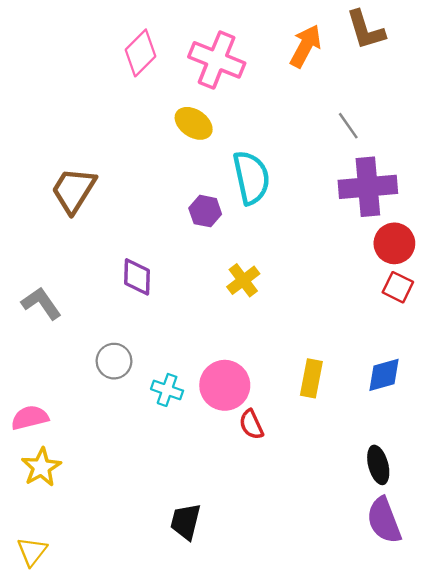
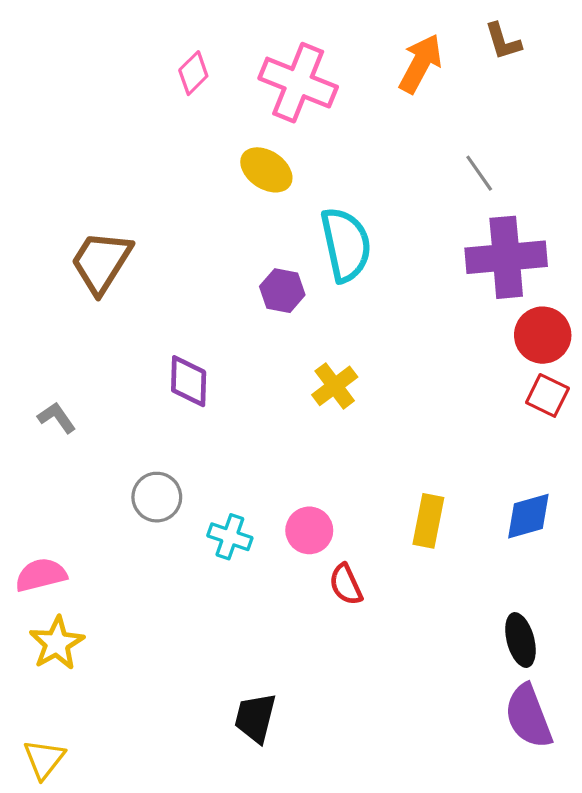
brown L-shape: (366, 30) -> (503, 41), size x0.7
pink diamond: (141, 53) -> (193, 73), size x0.7
gray L-shape: (41, 303) -> (57, 418), size x0.7
pink circle: (225, 385) -> (309, 530), size x0.7

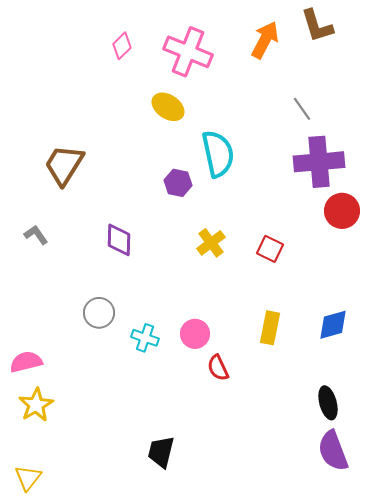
brown L-shape: (503, 41) -> (317, 26), size x1.4
red square: (547, 395) -> (270, 249), moved
gray L-shape: (57, 418) -> (36, 235), moved

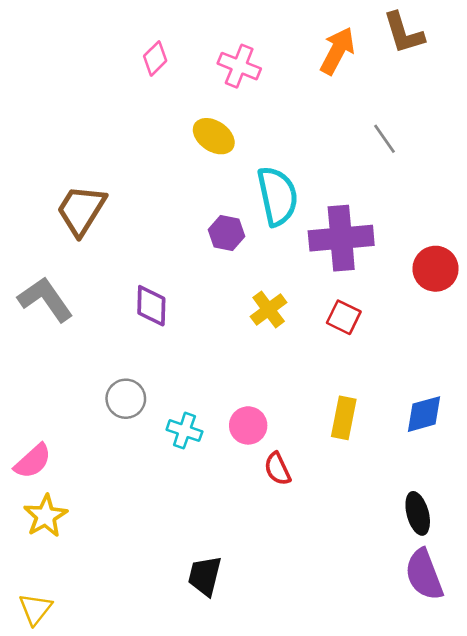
pink cross: (188, 52) -> (239, 66), size x0.7
purple cross: (319, 162) -> (341, 238), moved
gray L-shape: (36, 235) -> (46, 299), size x1.8
pink semicircle: (26, 362) -> (33, 461), turned 152

